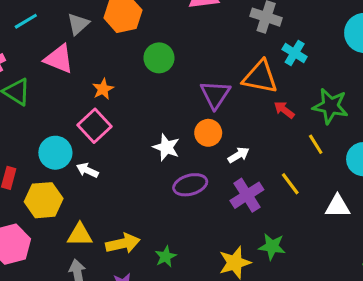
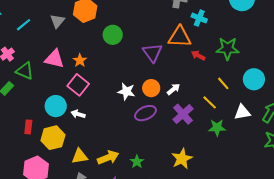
pink triangle: (59, 59) -> (54, 59), moved
orange circle: (208, 133) -> (151, 88), moved
yellow line: (316, 144) -> (223, 83), moved
green star: (272, 247) -> (217, 128), moved

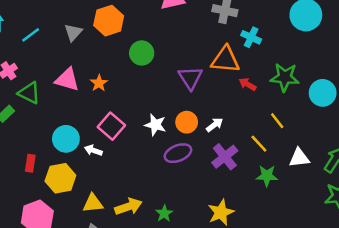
cyan circle: (254, 79) -> (323, 93), moved
pink square: (78, 85) -> (111, 126), moved

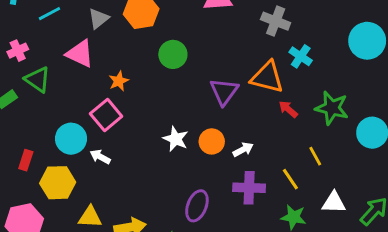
pink triangle: (67, 80) -> (80, 54), moved
pink square: (111, 126) -> (106, 115), moved
purple ellipse: (178, 153) -> (197, 206), moved, turned -56
purple cross: (225, 157) -> (249, 188), turned 32

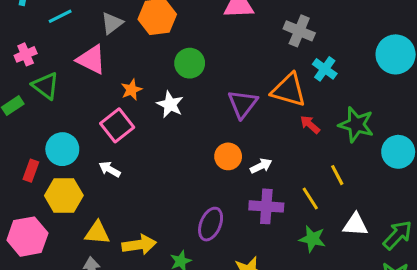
cyan circle: (71, 139) -> (62, 149), moved
white star: (176, 139) -> (170, 104), moved

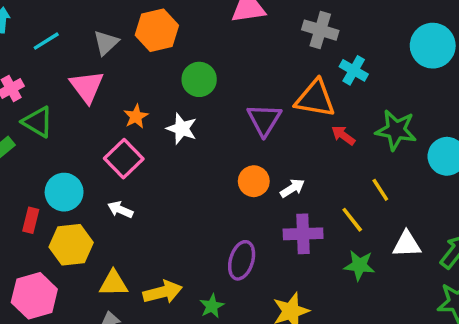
pink triangle: (91, 60) -> (87, 87), turned 32

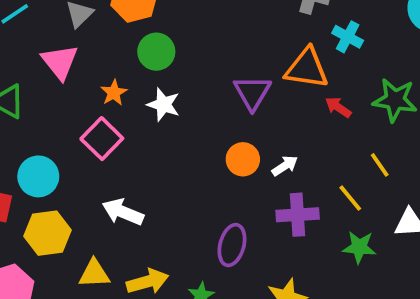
green circle: (199, 79) -> (156, 52), moved
white arrow: (120, 210) -> (123, 212), moved, size x1.5

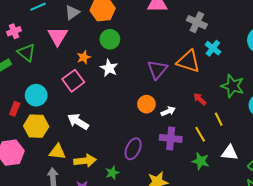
red arrow: (338, 107) -> (200, 99), moved

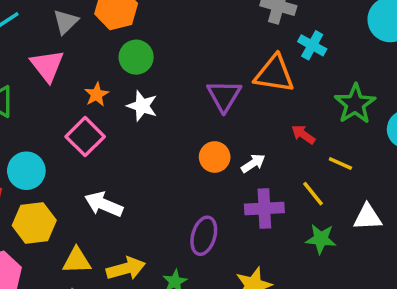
green star: (233, 86) -> (355, 104), turned 30
yellow line: (219, 119) -> (340, 164), turned -32

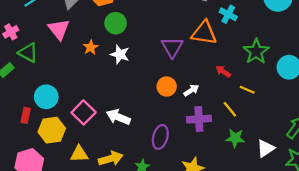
pink square: (85, 137) -> (84, 112), moved
white arrow: (104, 204) -> (118, 117), moved
white triangle: (368, 217) -> (266, 148), moved, turned -30

